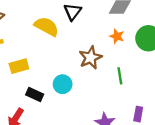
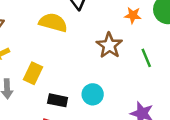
yellow rectangle: (19, 66) -> (33, 73), turned -36
cyan circle: (63, 84) -> (93, 94), moved

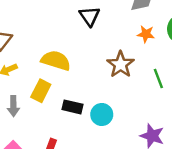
yellow semicircle: (53, 23) -> (56, 60), moved
black rectangle: (58, 100) -> (72, 107), moved

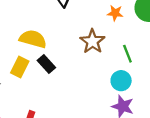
black rectangle: (72, 107) -> (46, 64), moved, turned 36
cyan circle: (102, 114) -> (121, 81), moved

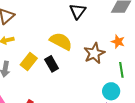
orange star: (115, 13) -> (118, 42), moved
yellow semicircle: (33, 39) -> (61, 41), moved

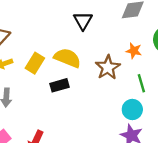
yellow rectangle: (29, 61) -> (35, 63), moved
black rectangle: (52, 64) -> (60, 85), turned -70

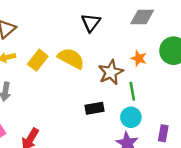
green line: (141, 83) -> (132, 91), moved
black rectangle: (60, 85) -> (95, 108), moved

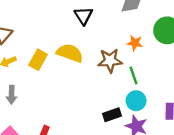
brown star: (111, 72) -> (110, 60), turned 30
black rectangle: (95, 108) -> (112, 115), moved

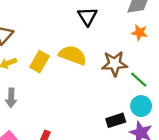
orange star: (135, 43) -> (140, 32), moved
green line: (134, 75) -> (139, 80), turned -30

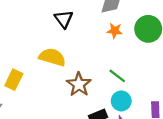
yellow rectangle: (39, 62) -> (14, 80), moved
brown star: (114, 64) -> (79, 84), moved, turned -30

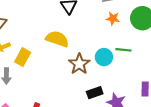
green line: (117, 76) -> (123, 50), moved, turned -35
cyan circle: (121, 101) -> (104, 57), moved

